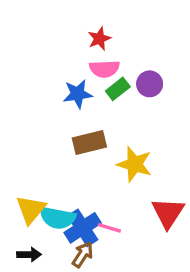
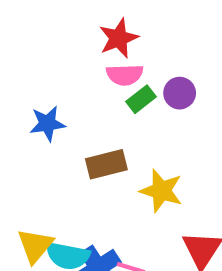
red star: (99, 39) -> (119, 38), size x1.4
blue star: (78, 94) -> (47, 124), moved

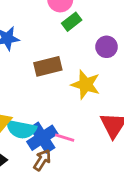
purple circle: (180, 93) -> (107, 47), moved

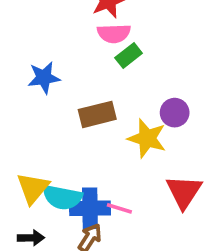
purple circle: (107, 47) -> (175, 113), moved
blue cross: (42, 138) -> (90, 208), turned 32

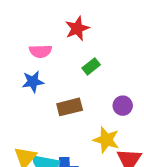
pink semicircle: (114, 33) -> (40, 51), moved
yellow star: (147, 138) -> (106, 140), moved

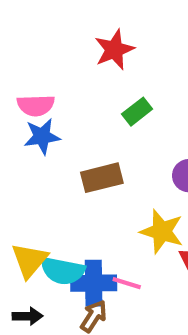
pink semicircle: (40, 51) -> (36, 105), moved

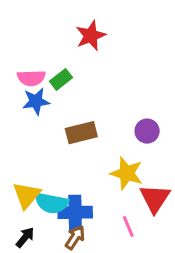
green rectangle: (137, 112) -> (61, 79), moved
pink line: (127, 283) -> (128, 226), moved, turned 50
black arrow: (28, 316) -> (25, 237), turned -50

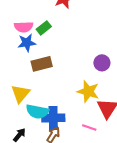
brown rectangle: (81, 133) -> (42, 64), moved
yellow triangle: (27, 195) -> (20, 94), moved
pink line: (128, 226) -> (89, 127), turned -48

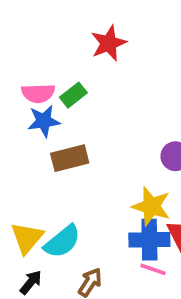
yellow triangle: (20, 94) -> (27, 238), moved
cyan semicircle: (37, 112) -> (62, 242), turned -50
blue cross: (53, 118) -> (149, 240), moved

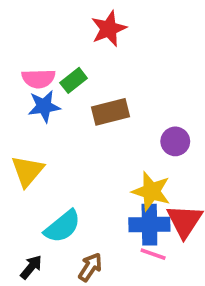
brown rectangle: (70, 158) -> (111, 112), moved
yellow triangle: (27, 238) -> (27, 171), moved

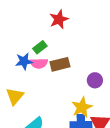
pink semicircle: (38, 79) -> (39, 63), moved
yellow star: (151, 191) -> (82, 107), turned 30

